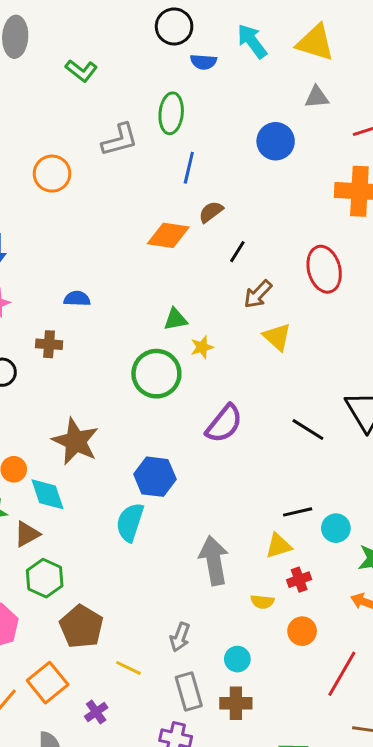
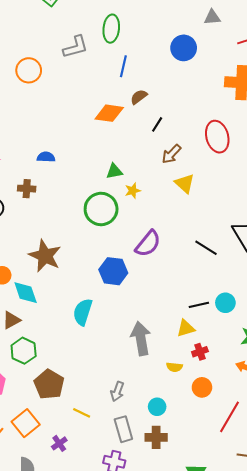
blue hexagon: (155, 477) -> (113, 271), moved
cyan circle: (336, 528) -> (225, 303), moved

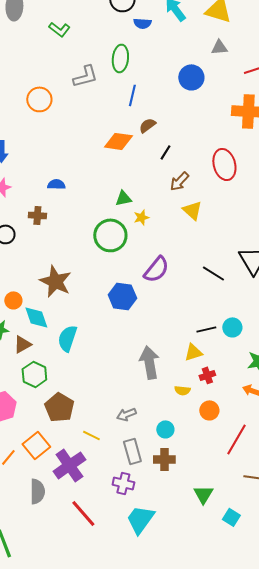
cyan semicircle: (83, 312) -> (67, 338), moved
gray arrow: (117, 391) -> (126, 414), turned 48
purple cross: (59, 443) -> (69, 465), size x2.0

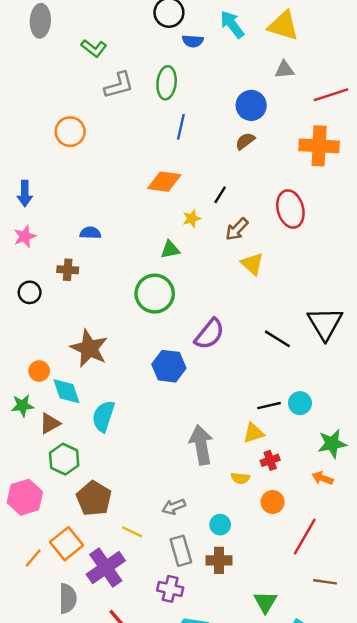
gray L-shape: (85, 76) -> (119, 85), moved
brown semicircle: (147, 125) -> (245, 141), moved
yellow star: (141, 217) -> (192, 219), moved

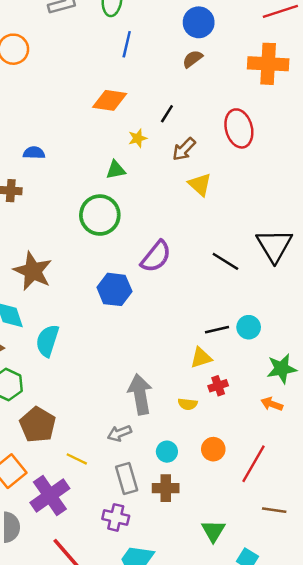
gray arrow: (201, 445) -> (140, 394), moved
orange circle: (273, 502) -> (213, 449), moved

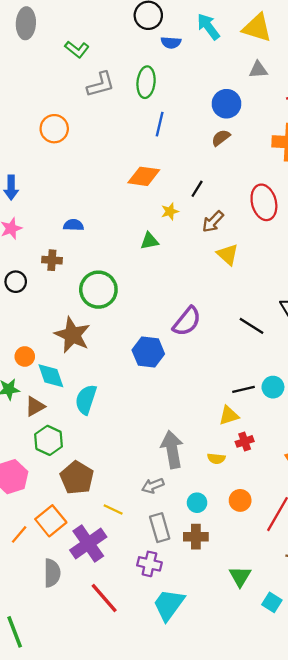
green circle: (100, 215) -> (98, 290), moved

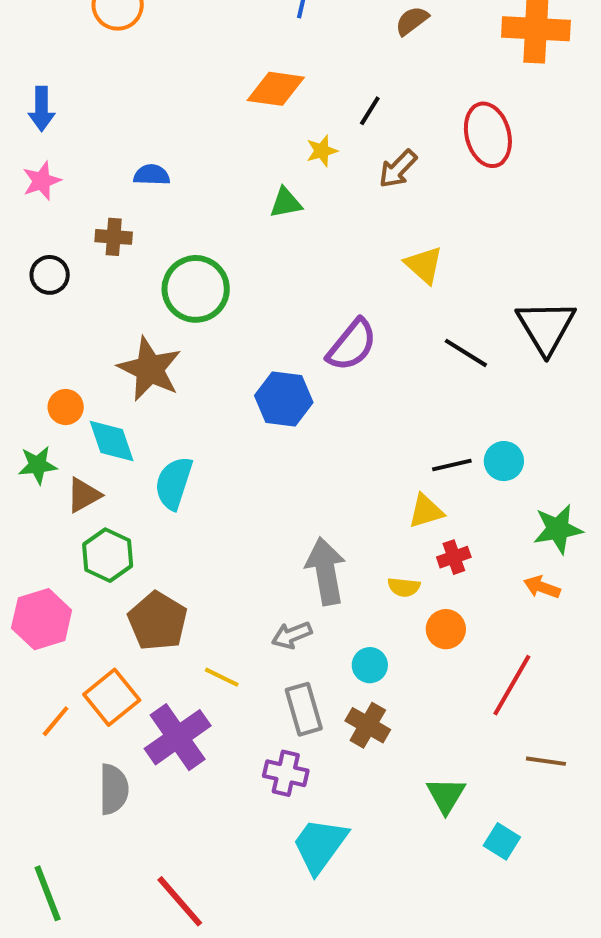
yellow triangle: (228, 254) -> (424, 265), moved
orange circle: (240, 500) -> (446, 629), moved
brown cross: (196, 537) -> (368, 725), turned 30
red line: (104, 598) -> (180, 901), moved

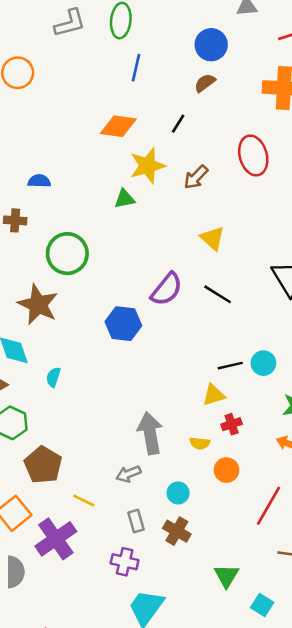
black line: (370, 111) -> (178, 124), moved
yellow star: (322, 151) -> (148, 166), size x1.8
black line: (466, 353) -> (218, 294), moved
cyan semicircle: (174, 483) -> (53, 377), size x0.6
gray rectangle: (304, 709) -> (136, 521), size x0.7

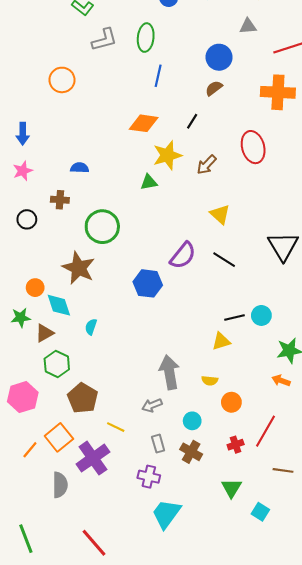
red cross: (232, 424) -> (236, 445), moved

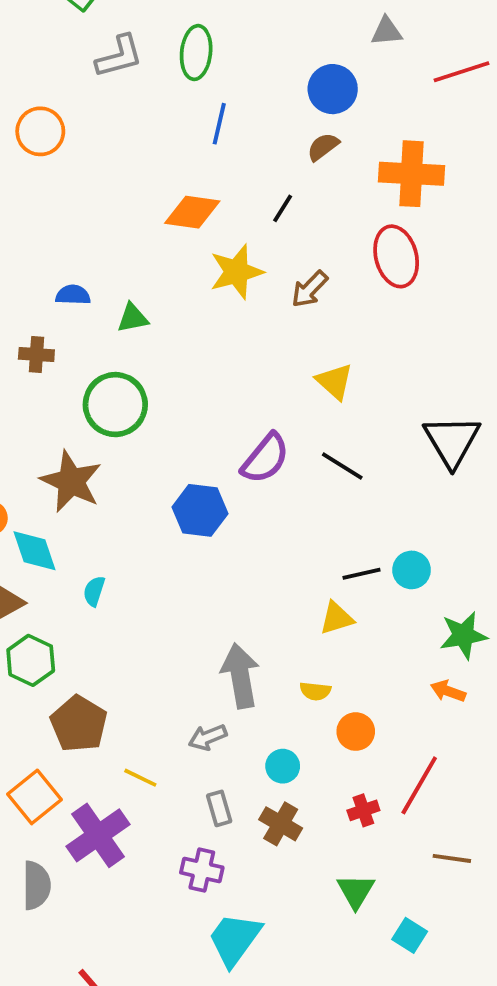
orange cross: (278, 92) -> (412, 174), moved
green triangle: (149, 182) -> (133, 318), moved

